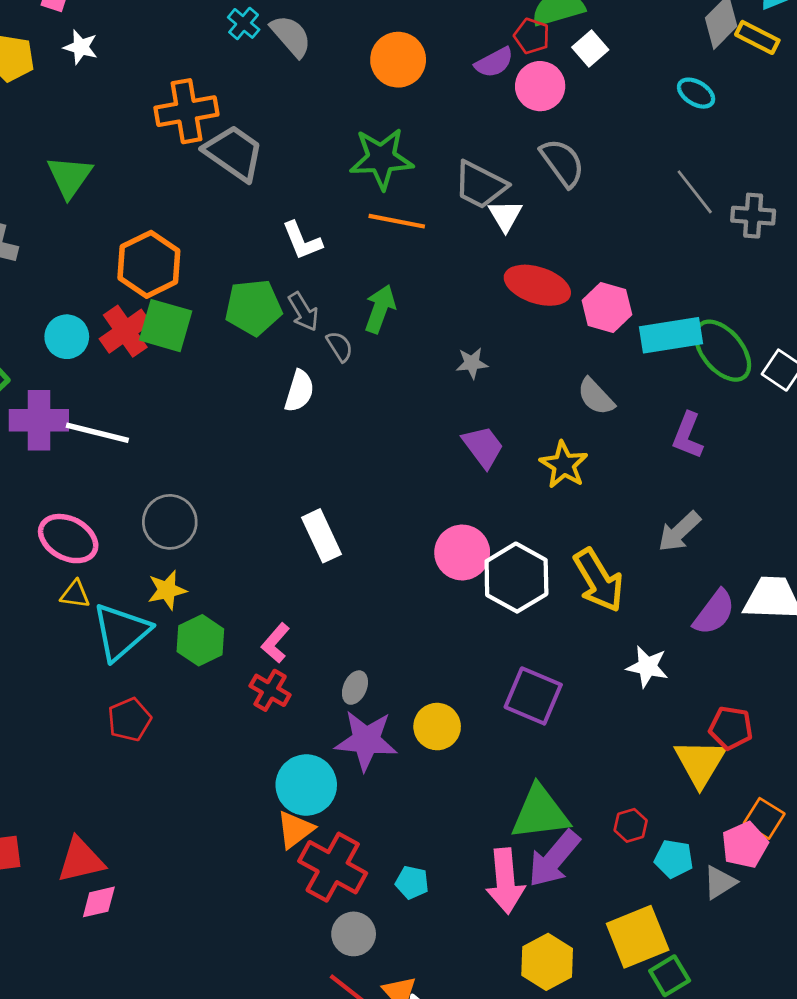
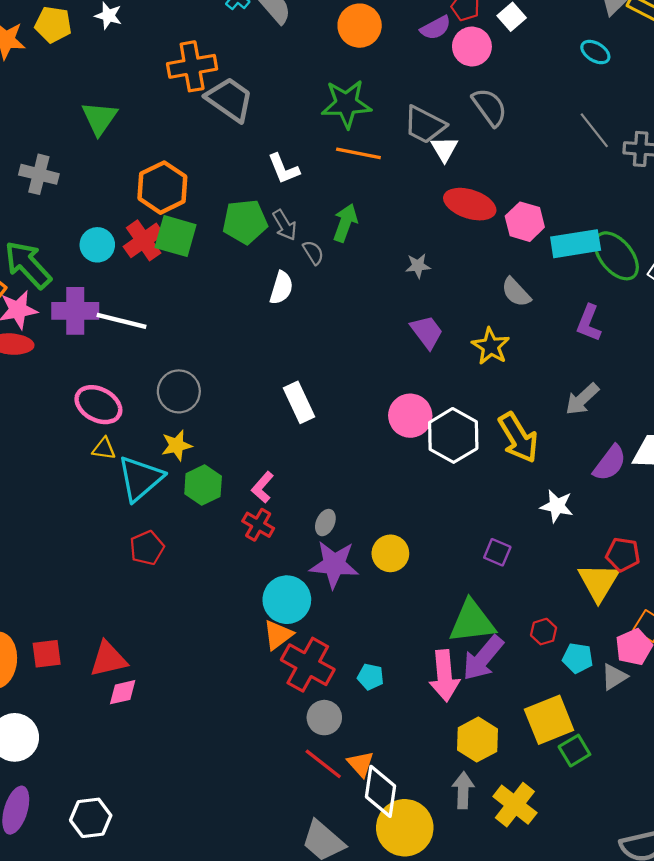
purple square: (533, 696) -> (497, 552), moved, size x0.6

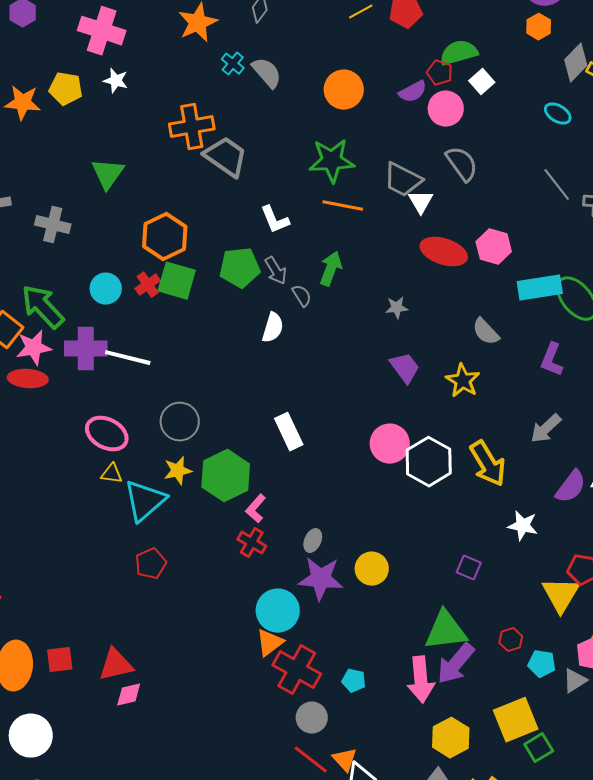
pink hexagon: (525, 222) -> (494, 247), moved
red cross: (144, 240) -> (148, 285), size x0.7
green hexagon: (203, 485) -> (226, 476), moved, size x1.4

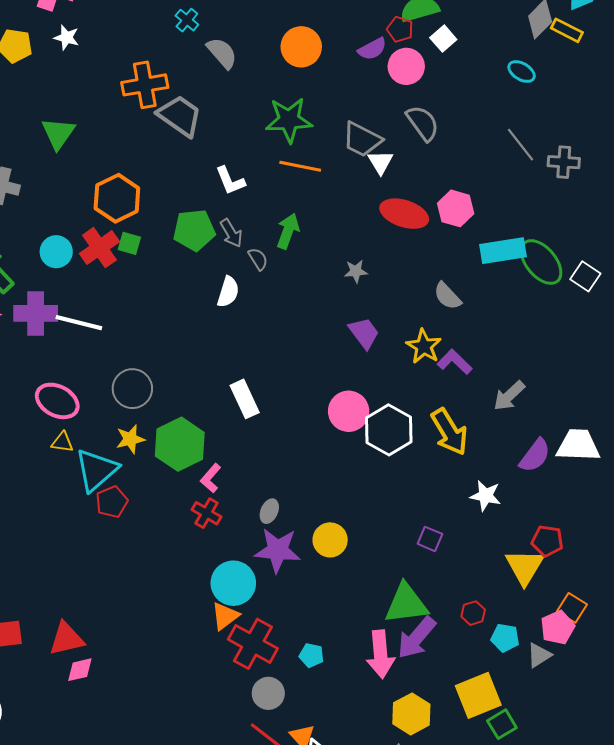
gray semicircle: (267, 73) -> (222, 53), moved
green square: (177, 281) -> (129, 243), size x0.6
red cross: (148, 285) -> (99, 248), size x1.5
purple L-shape: (552, 360) -> (455, 362), moved, turned 112
red pentagon: (151, 564) -> (112, 502), moved

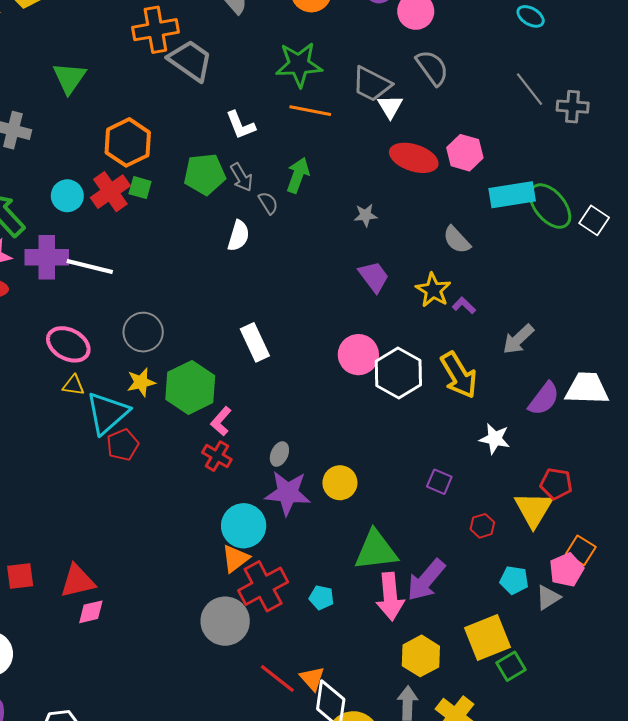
purple L-shape: (455, 362) -> (464, 305), size x0.7
green triangle: (406, 604) -> (376, 550), moved
red hexagon: (473, 613) -> (482, 526), moved
red cross: (253, 644) -> (263, 586), turned 33
gray circle: (268, 693) -> (225, 621), moved, size x1.5

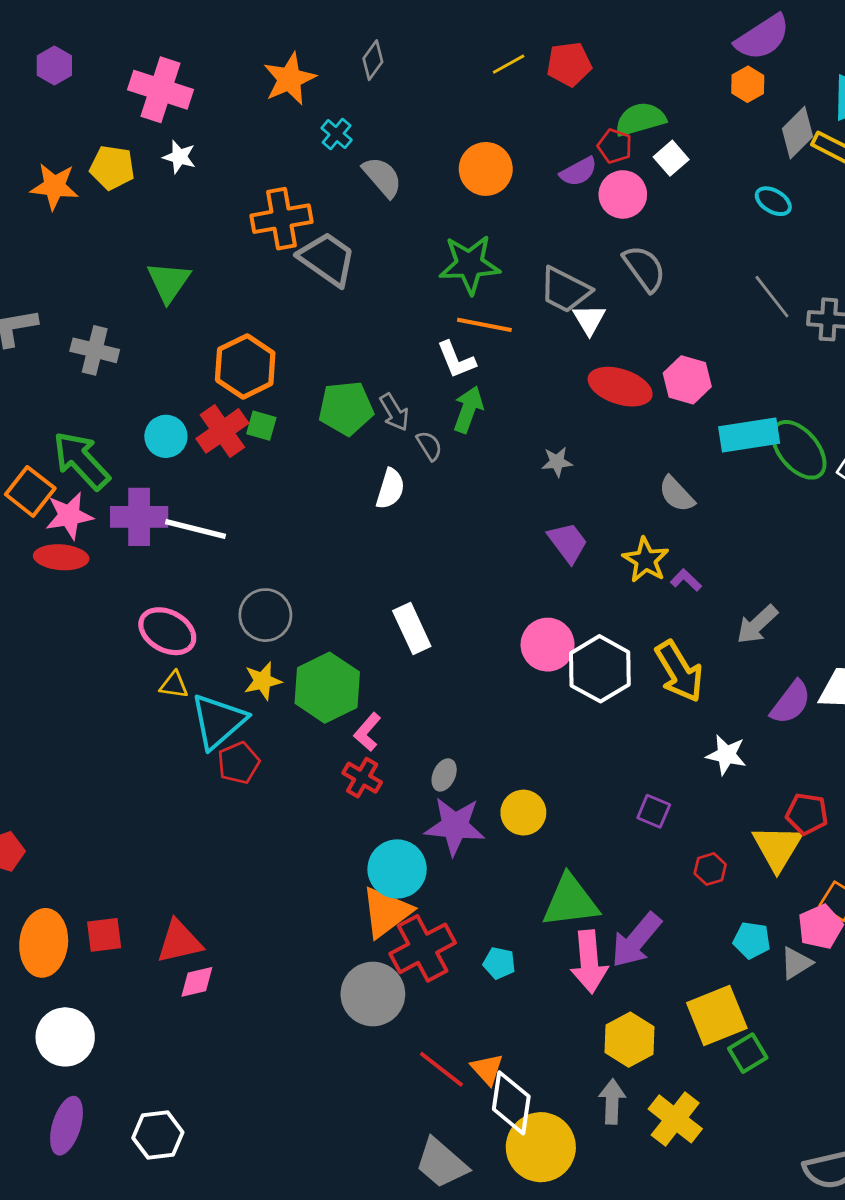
white L-shape: (241, 125) -> (456, 360), moved
orange triangle: (235, 559) -> (386, 912), size x1.4

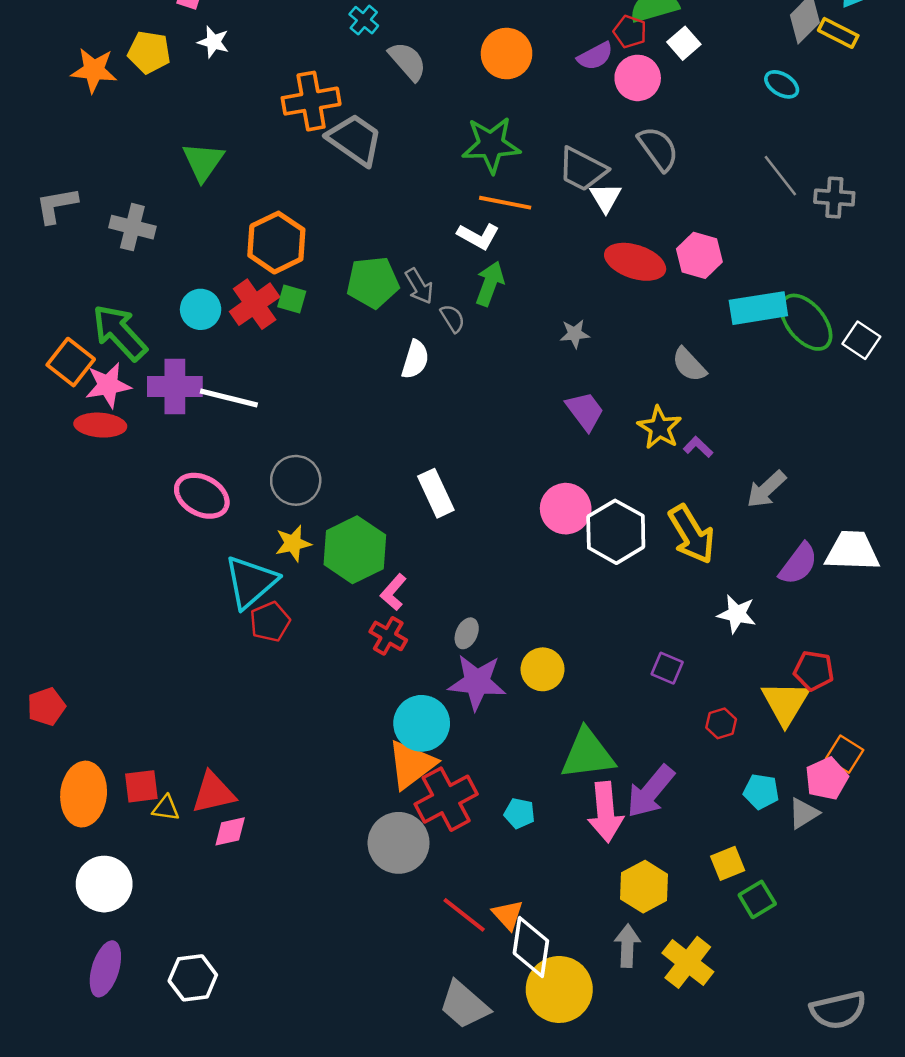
white L-shape: (456, 360) -> (478, 236), turned -39
yellow triangle: (174, 685) -> (166, 808), moved
yellow square: (717, 1015) -> (728, 863), size x0.6

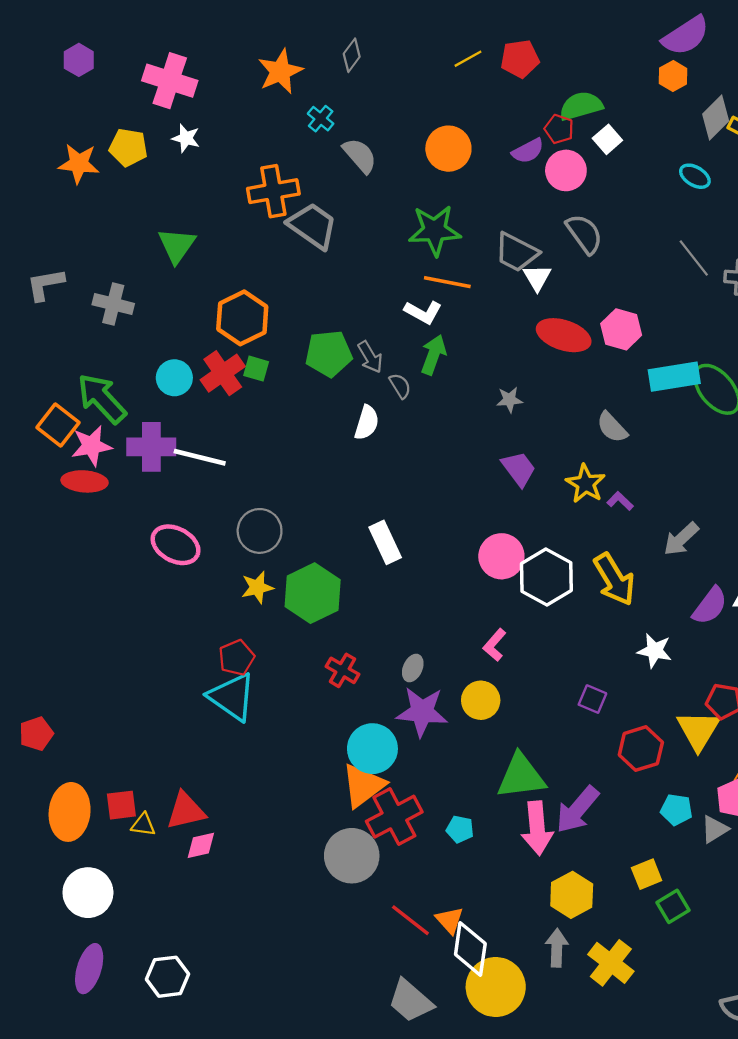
cyan triangle: (251, 582) -> (232, 697), moved, turned -44
pink L-shape: (393, 592) -> (495, 645), moved
red hexagon: (721, 723) -> (641, 749), size x1.6

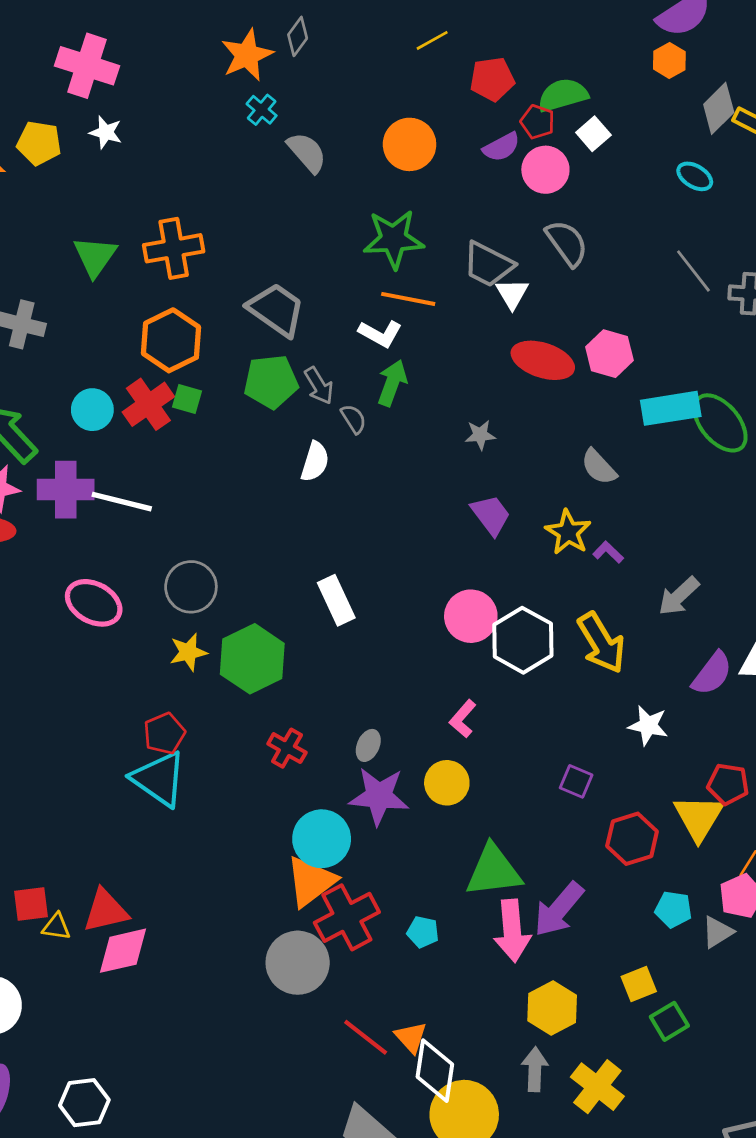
red pentagon: (520, 59) -> (492, 79), moved
orange star: (280, 71) -> (247, 55), moved
orange cross: (273, 191) -> (174, 248), moved
gray trapezoid: (313, 226) -> (276, 310), moved
pink diamond: (201, 845) -> (123, 951), size x1.5

